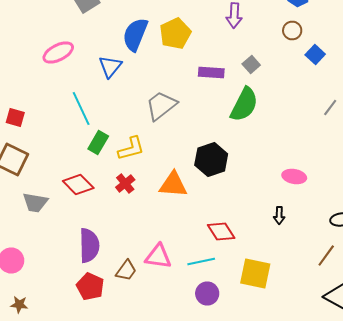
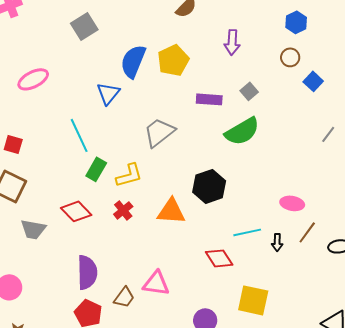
pink ellipse: (58, 52) -> (33, 79), moved
green semicircle: (244, 104) -> (242, 131), turned 33
brown line: (326, 256) -> (307, 232), moved
cyan line: (201, 262) -> (247, 232), moved

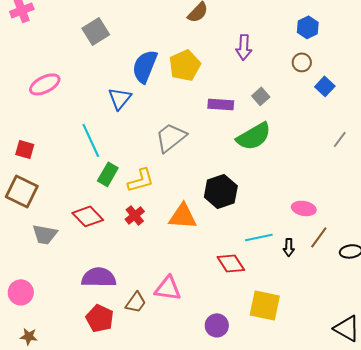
purple semicircle: (87, 272) -> (99, 277), turned -88

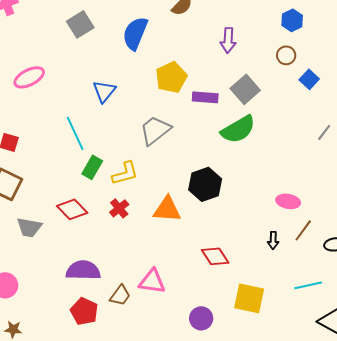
yellow pentagon: (185, 65) -> (171, 77), moved
blue semicircle: (145, 66) -> (135, 33), moved
gray square: (261, 96) -> (245, 89), size x1.6
cyan line: (259, 237) -> (308, 285), moved

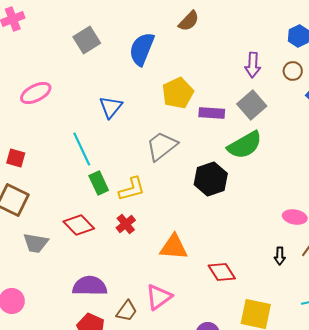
purple arrow: (228, 40) -> (253, 65), moved
green rectangle: (92, 167) -> (99, 183), turned -55
black hexagon: (205, 184) -> (211, 179), moved
orange triangle: (167, 209) -> (174, 247), moved
pink triangle: (152, 281) -> (159, 297), turned -44

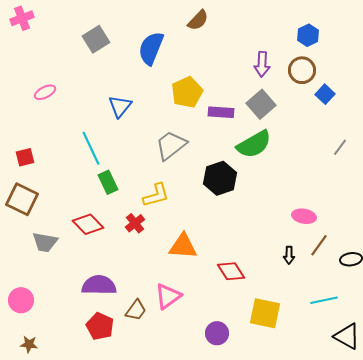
brown circle: (293, 71) -> (302, 70), size x1.4
pink ellipse: (36, 93) -> (45, 92), size x0.7
red square: (16, 158) -> (25, 157), turned -30
yellow L-shape: (132, 189) -> (156, 195), moved

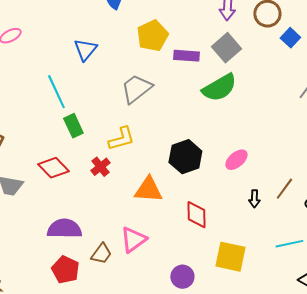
black hexagon: (220, 178) -> (185, 157), moved
pink ellipse: (304, 216) -> (236, 160), moved, turned -50
red diamond: (231, 271) -> (196, 215), turned 32

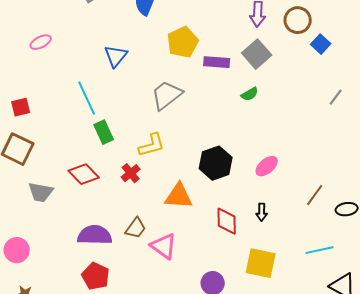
green semicircle: (219, 88) -> (250, 94), size x0.5
black arrow: (254, 199) -> (262, 212), moved
pink triangle: (133, 240) -> (164, 246), turned -48
brown trapezoid: (101, 254) -> (136, 228), moved

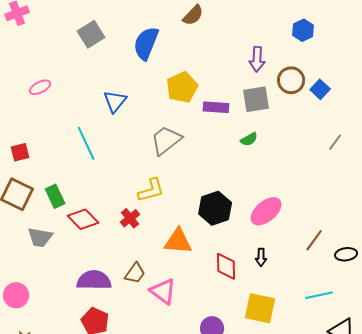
brown circle: (298, 20) -> (291, 80), moved
gray square: (257, 54) -> (256, 99), turned 32
green rectangle: (104, 132) -> (55, 196), moved
pink ellipse: (267, 166) -> (266, 211), size x1.4

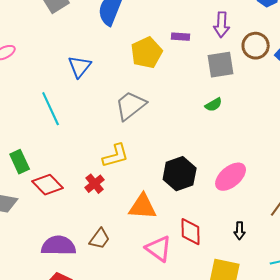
purple rectangle: (216, 107) -> (181, 37), moved, size x0.7
black arrow: (261, 257) -> (240, 231), moved
pink triangle: (163, 291) -> (159, 249), moved

